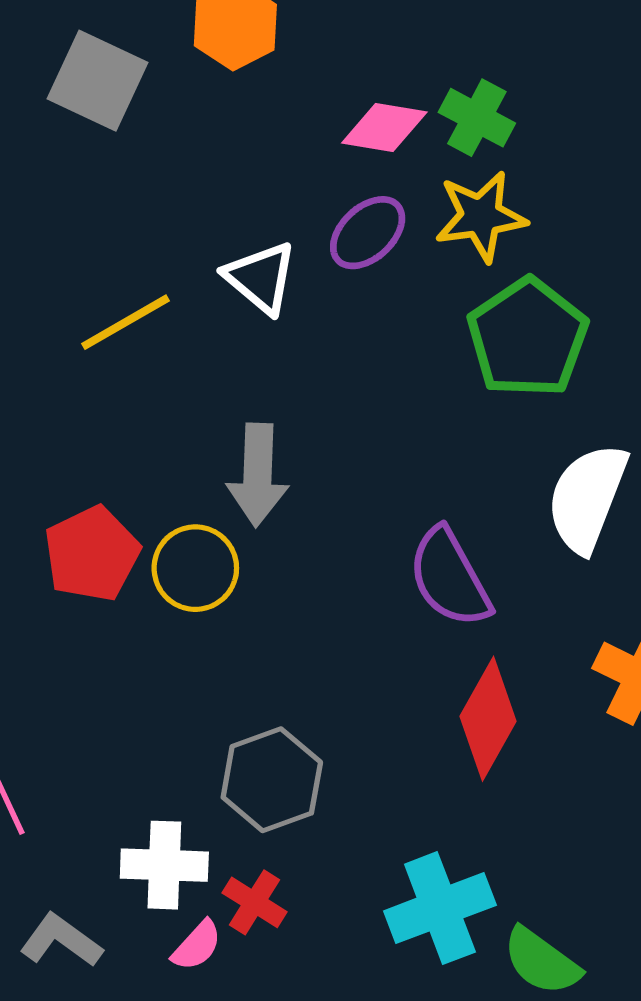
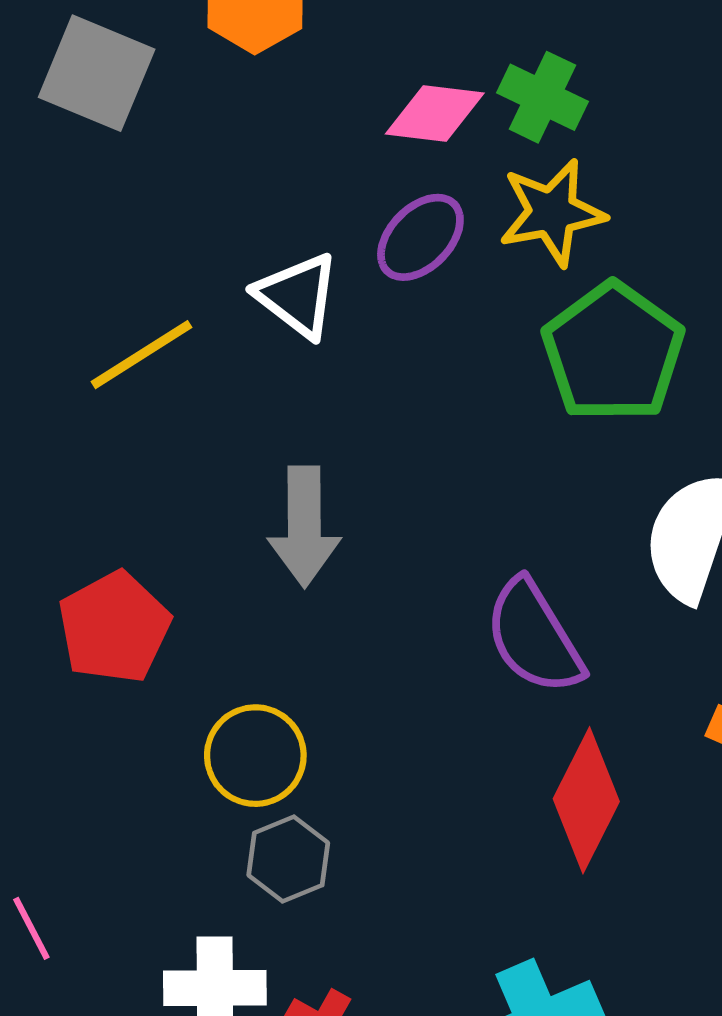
yellow circle: (195, 568) -> (255, 756), moved
gray hexagon: (272, 780) -> (288, 859), moved, size x0.7

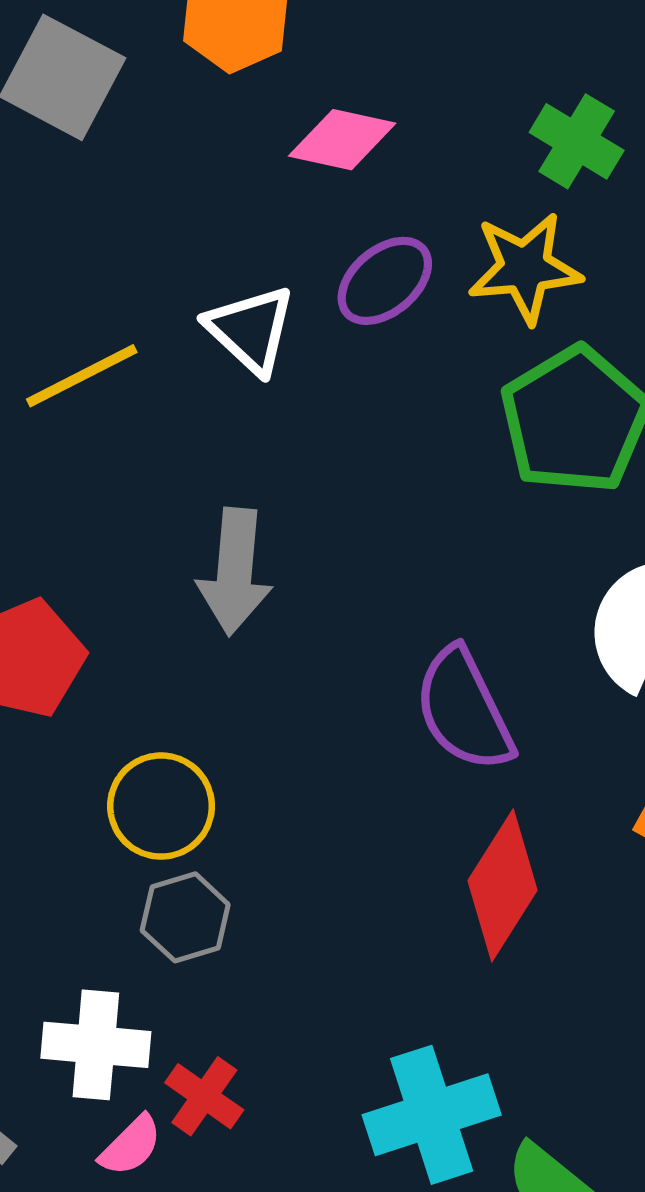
green cross: (542, 97) -> (577, 141), moved
pink diamond: (435, 113) -> (342, 140), moved

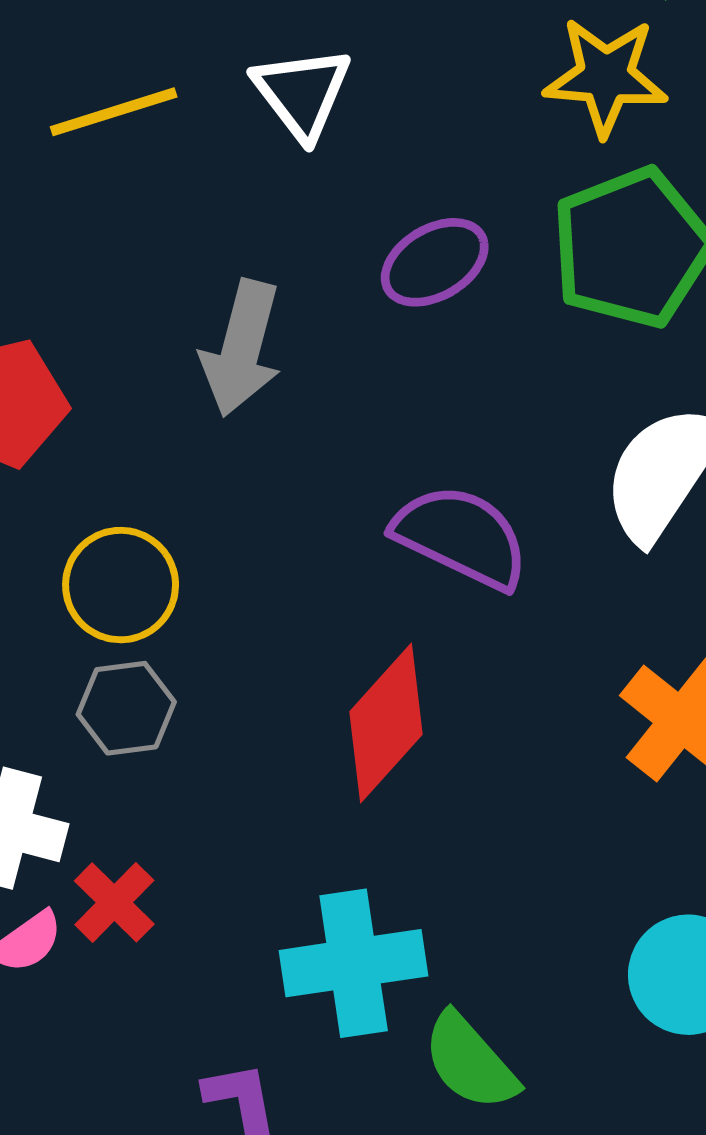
purple ellipse: (385, 281) -> (435, 262), moved
purple semicircle: (464, 710) -> (461, 537), turned 132
red diamond: (502, 885) -> (386, 723), moved

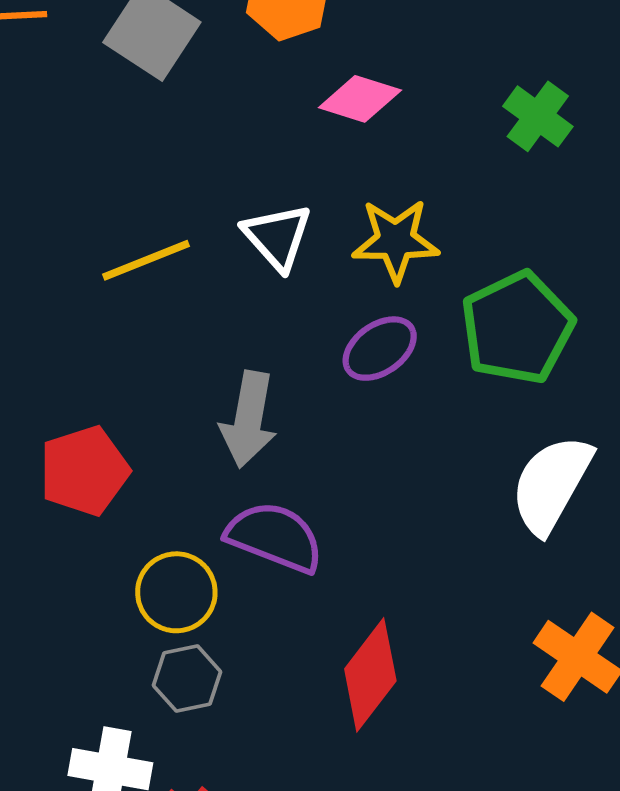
yellow star: (606, 77) -> (396, 240), moved
purple semicircle: (461, 537) -> (275, 537), moved

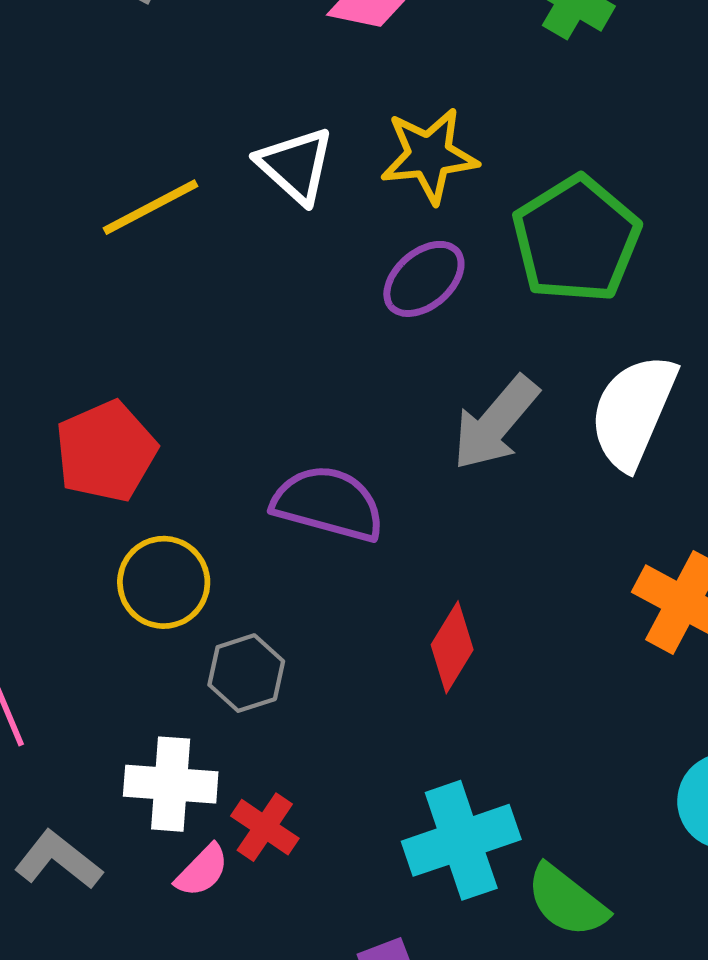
gray arrow: (249, 419) -> (495, 423), moved, turned 36
yellow circle: (176, 592) -> (164, 582), moved
red diamond: (370, 675) -> (452, 647), size x0.7

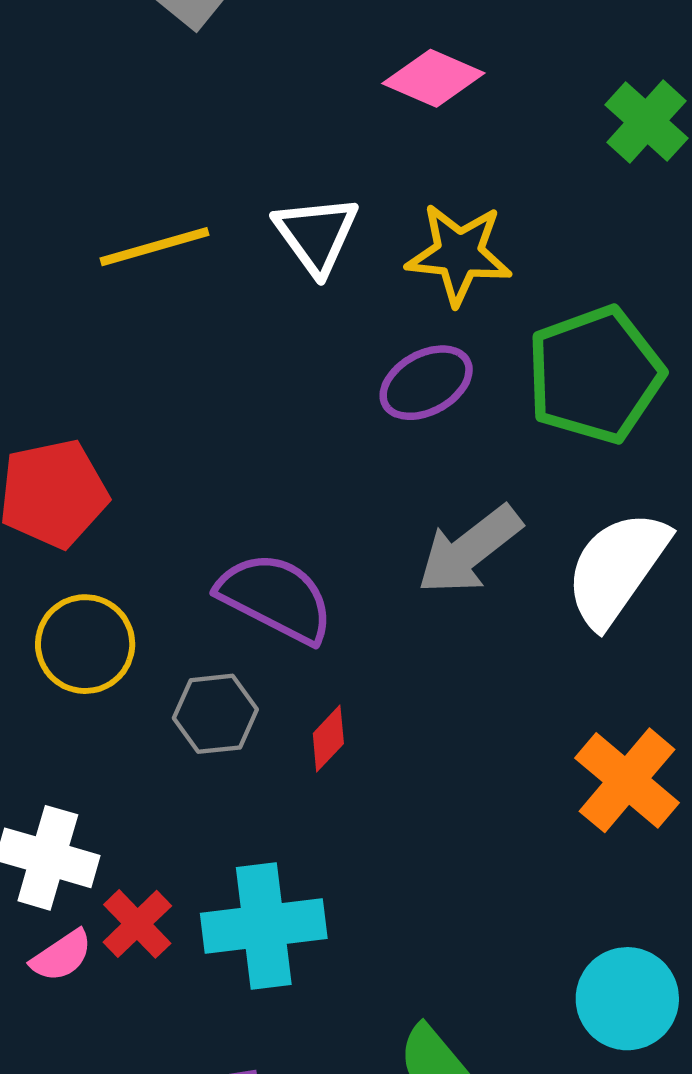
red diamond: (452, 647) -> (328, 739), moved, size x0.7
gray hexagon: (246, 673) -> (215, 714), moved
cyan cross: (461, 840) -> (264, 926), moved

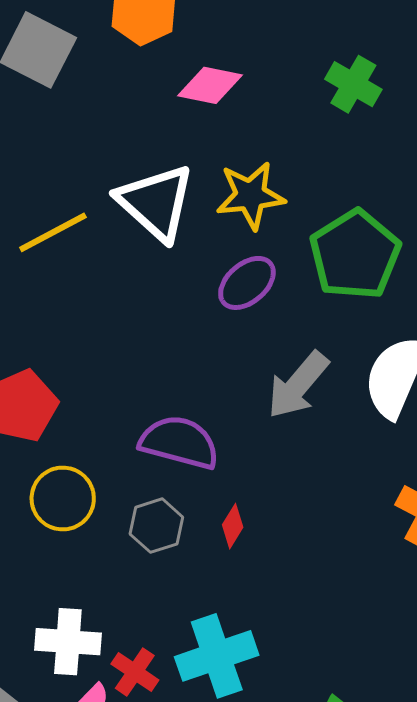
white triangle: (316, 235) -> (156, 202), size x1.4

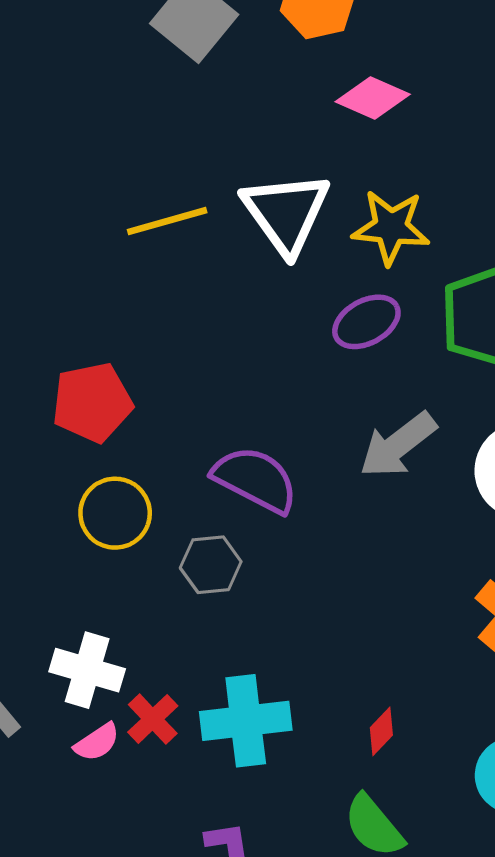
red diamond: (233, 526) -> (381, 731), moved

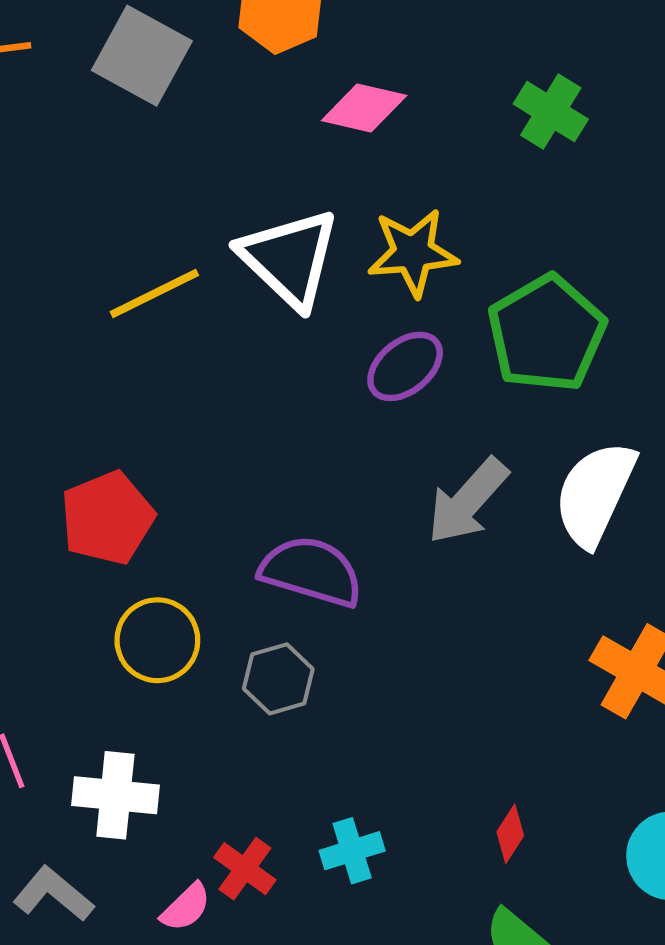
white cross: (87, 670) -> (115, 795), moved
cyan cross: (246, 721) -> (352, 851), size x0.6

